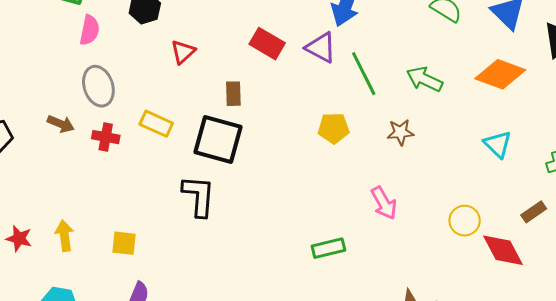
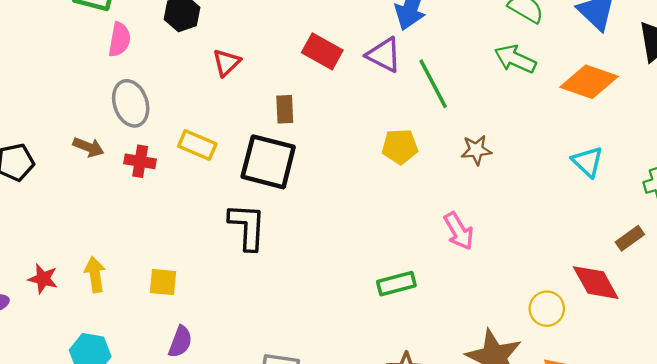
green arrow: (424, 79) -> (515, 59), moved
yellow circle: (465, 221) -> (547, 309), moved

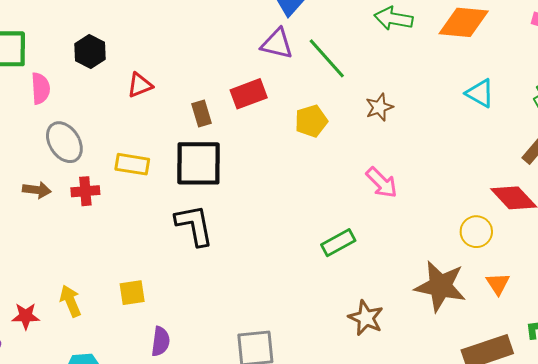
red rectangle: (322, 51) -> (249, 94), moved, turned -36
red triangle: (226, 62) -> (140, 85), turned 36

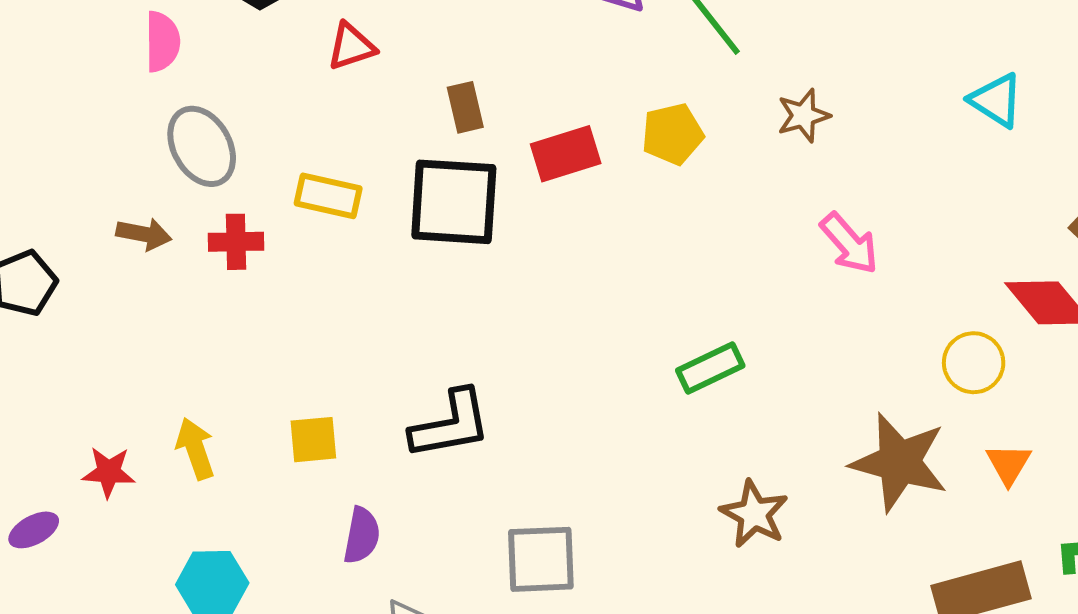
red rectangle: (249, 94) -> (566, 154), moved
pink arrow: (382, 183) -> (849, 243), moved
black L-shape: (194, 225) -> (451, 424), moved, turned 87

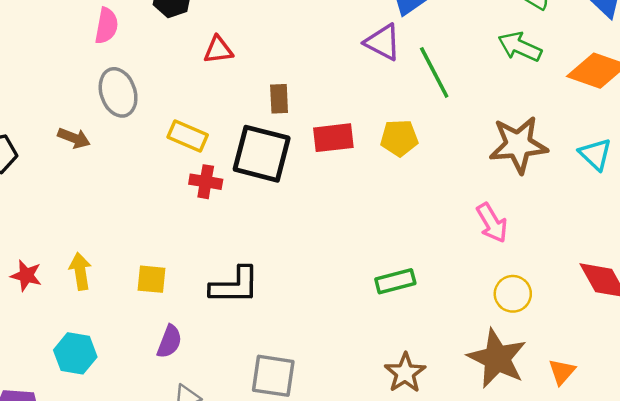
brown star: (803, 116) -> (518, 145), moved, size x1.8
red cross: (236, 242) -> (206, 182), moved
yellow circle: (974, 363) -> (513, 294), moved

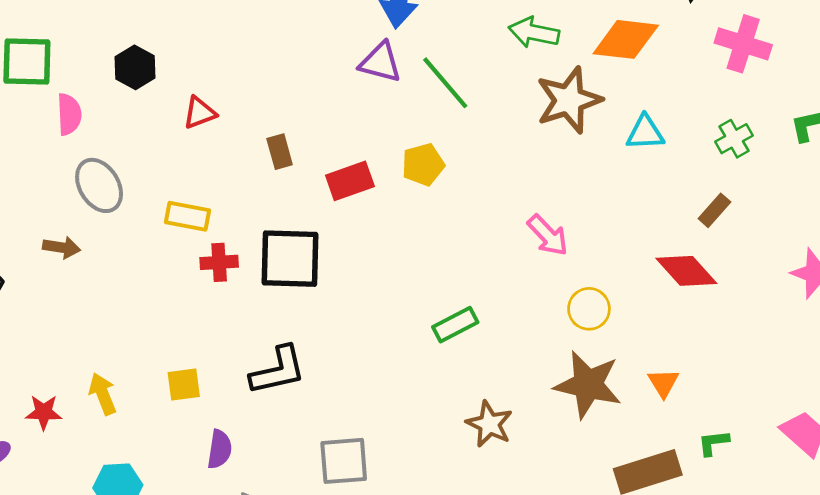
brown star: (518, 145) -> (569, 100), moved
black square: (262, 154) -> (290, 259), moved
cyan triangle: (595, 154) -> (645, 133), turned -33

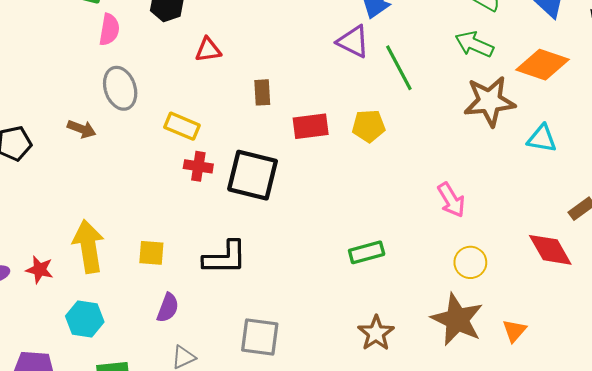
yellow arrow: (103, 394) -> (89, 247), size x1.6
red star: (44, 412) -> (40, 270), moved

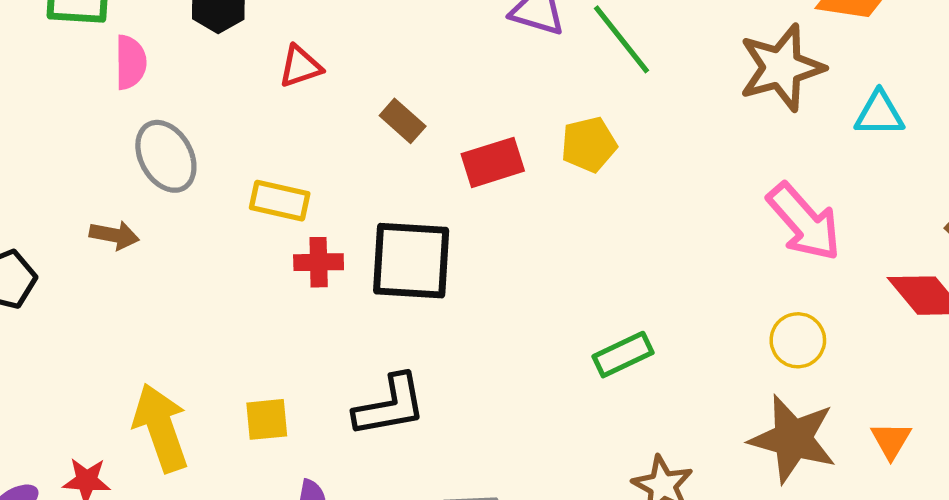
brown rectangle: (262, 92) -> (403, 121), turned -35
pink arrow: (451, 200) -> (804, 222), moved, size x1.4

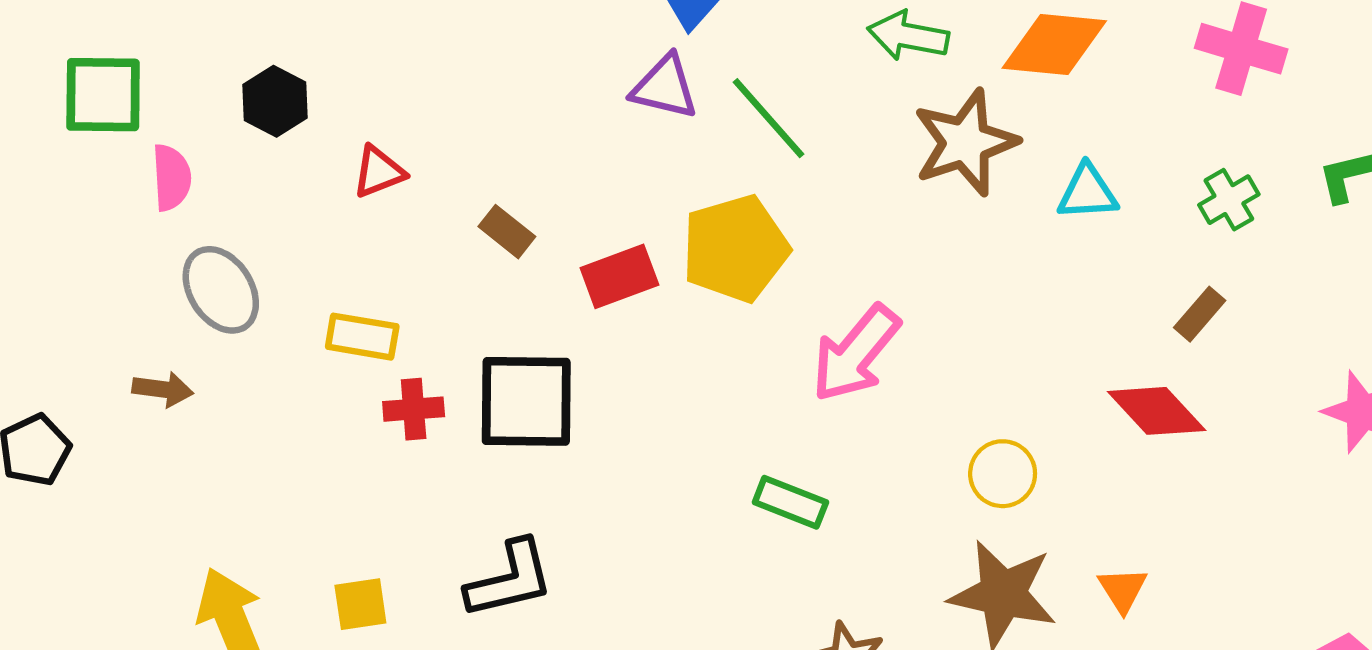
yellow pentagon: (589, 145) -> (735, 248), size x1.6
pink arrow: (804, 222) -> (856, 353), moved, turned 84
green rectangle: (623, 355) -> (790, 502), turned 50

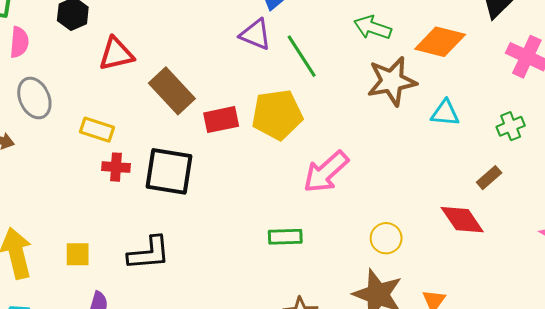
red triangle: (379, 172) -> (116, 54), size x1.4
brown rectangle: (507, 232) -> (172, 91), size x1.8
green rectangle: (790, 502) -> (285, 237), turned -32

